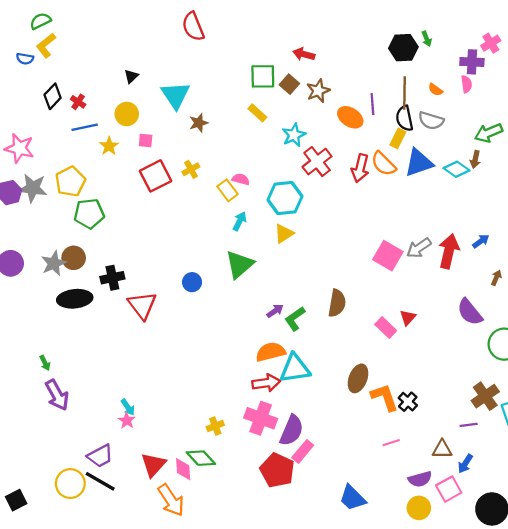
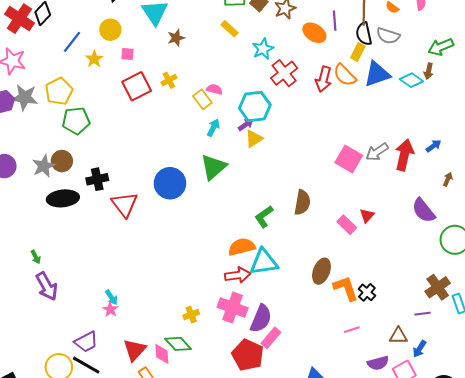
red cross: (78, 102) -> (19, 19), moved, size x2.0
blue line: (85, 127) -> (72, 42), turned -40
blue circle: (192, 282) -> (170, 183), size x1.8
purple arrow: (275, 311) -> (246, 125), moved

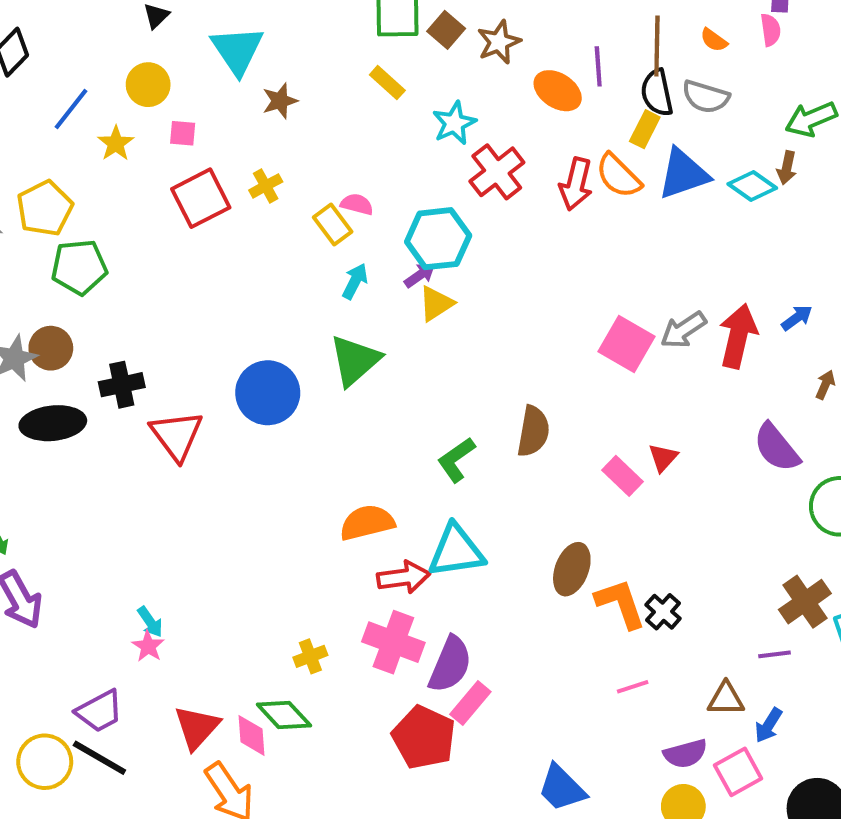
orange semicircle: (242, 247) -> (367, 523), moved

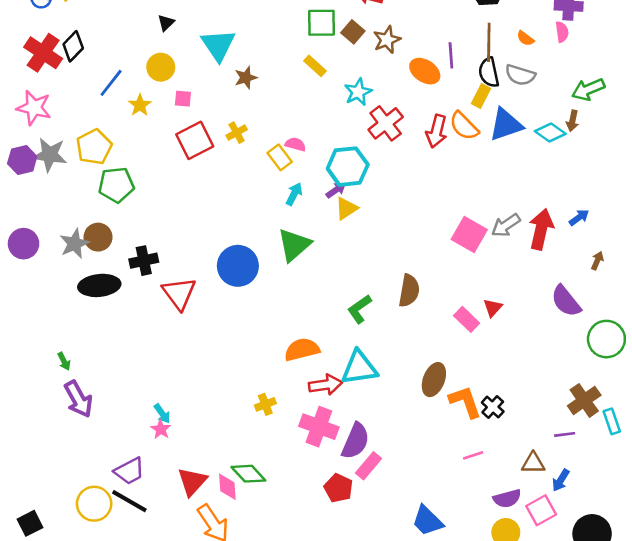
yellow cross: (310, 656) -> (265, 404), moved
red pentagon: (424, 737) -> (339, 488), size x0.7

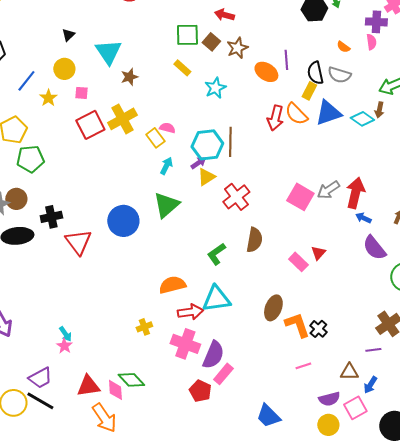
brown line: (489, 42) -> (230, 142), moved
red cross: (386, 123) -> (236, 197), moved
yellow cross: (237, 133) -> (122, 119), size x1.8
blue arrow: (579, 217) -> (363, 218), moved, turned -119
red triangle: (192, 482) -> (88, 386), turned 40

